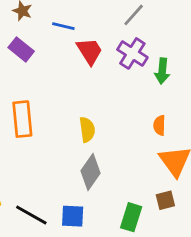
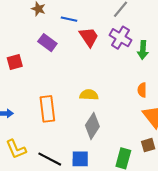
purple rectangle: (21, 49) -> (47, 43), moved
orange rectangle: (22, 119) -> (47, 109), moved
yellow semicircle: (87, 130) -> (89, 95), turned -78

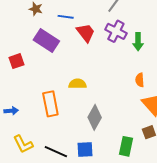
purple rectangle: (47, 43) -> (46, 41), size x1.4
yellow semicircle: (89, 95) -> (77, 84), moved

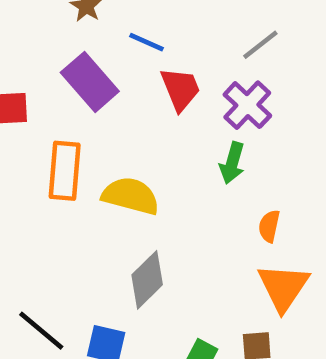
green arrow: (138, 42) -> (232, 163), moved
yellow semicircle: (77, 84) -> (131, 196), size x1.4
orange rectangle: (50, 104) -> (65, 171), moved

